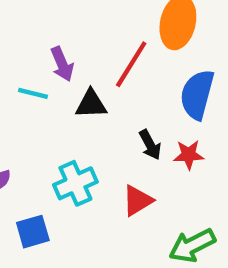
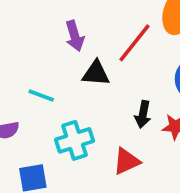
cyan line: (33, 93) -> (41, 96), moved
black arrow: (150, 145) -> (143, 114), turned 32

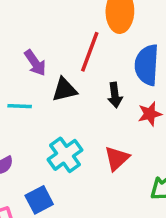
cyan line: (41, 96) -> (20, 106), moved
black arrow: (143, 114) -> (115, 95), moved

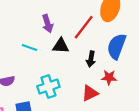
red triangle: (117, 158) -> (90, 93), moved

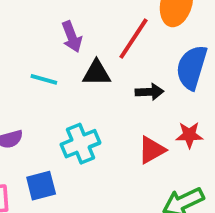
black arrow: (91, 59) -> (150, 92), turned -98
red star: (109, 77) -> (189, 135), moved

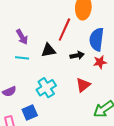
purple arrow: (72, 37) -> (22, 37), moved
red star: (189, 135) -> (100, 62), moved

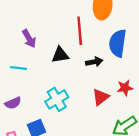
red line: (64, 30) -> (80, 31), turned -30
cyan line: (22, 58) -> (18, 68), moved
red star: (100, 62) -> (125, 88), moved

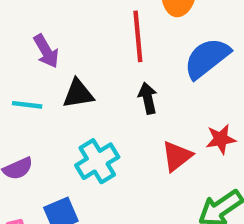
blue semicircle: (118, 43) -> (207, 58), turned 44
black triangle: (60, 55) -> (78, 94), moved
black arrow: (94, 62) -> (148, 98), moved, turned -91

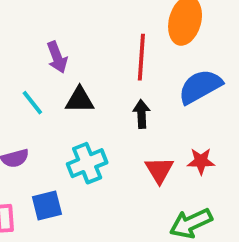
cyan line: (27, 105) -> (32, 103), turned 36
red triangle: (177, 156) -> (159, 170), turned -32

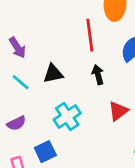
purple arrow: (57, 57) -> (17, 48), moved
red triangle: (159, 170) -> (118, 111), turned 35

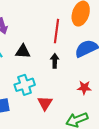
red triangle: (118, 111) -> (45, 103), moved, turned -35

